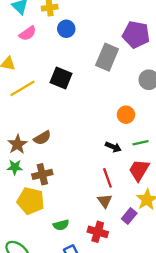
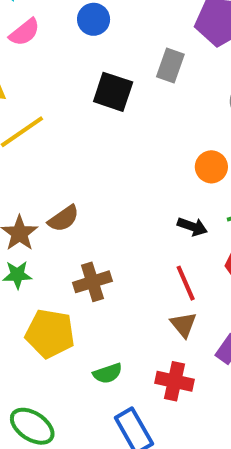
gray rectangle: (107, 57) -> (170, 65), size x0.7
black square: (61, 78) -> (113, 92), moved
brown cross: (42, 174) -> (92, 282), moved

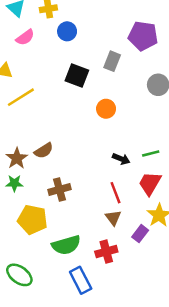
orange circle: (211, 167) -> (106, 109), moved
green semicircle: (108, 373) -> (66, 245), size x1.6
red cross: (175, 381) -> (106, 252), turned -30

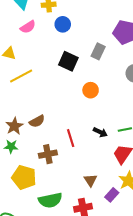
red line: (116, 193) -> (71, 138), moved

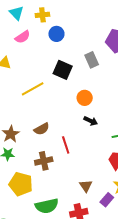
gray rectangle: (98, 51) -> (92, 60), turned -49
yellow line: (21, 76) -> (33, 89), moved
brown semicircle: (37, 121) -> (42, 129), moved
black arrow: (100, 132) -> (91, 121), moved

